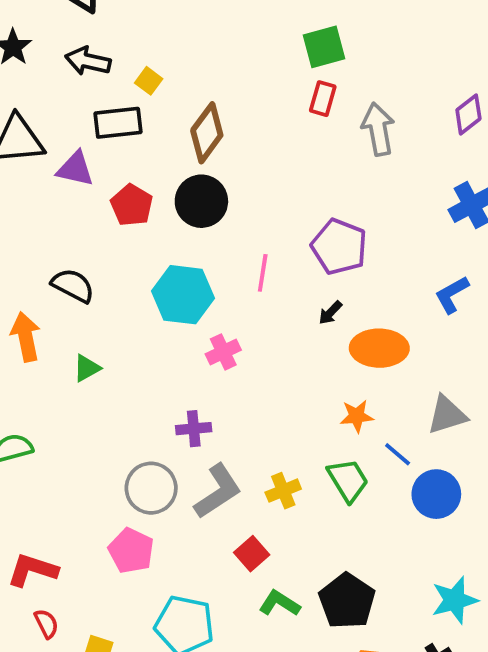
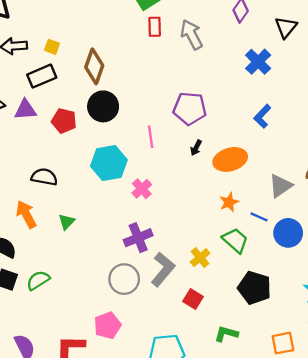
purple cross: (194, 429) -> (138, 238), size x1.4
pink pentagon: (131, 551) -> (107, 325), moved, turned -30
black pentagon: (347, 601) -> (254, 288), moved
green L-shape: (279, 603) -> (226, 334), moved

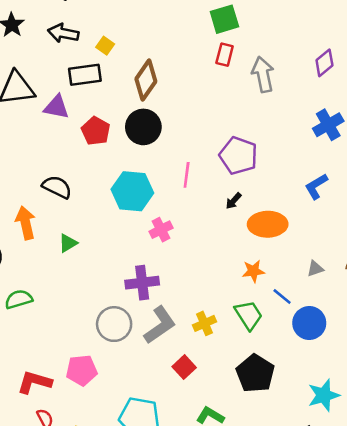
gray triangle: (280, 186) -> (315, 269), size x0.6

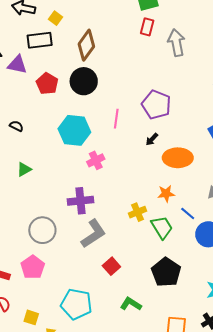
black semicircle: (57, 187) -> (16, 126), size x0.6
yellow cross: (204, 323) -> (138, 212), moved
gray circle: (114, 324) -> (42, 230), moved
pink pentagon: (82, 370) -> (33, 267), turned -30

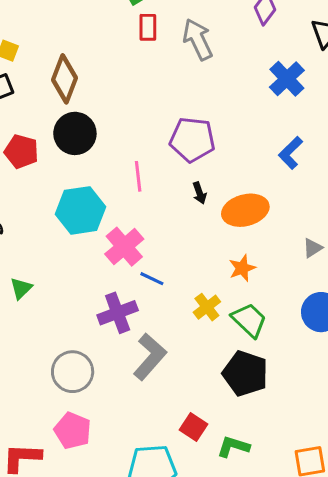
black arrow: (152, 139) -> (200, 193), turned -48
pink cross: (96, 160) -> (124, 247), size x1.4
blue line: (188, 213) -> (152, 279), moved
red square: (111, 266) -> (193, 427), moved
black pentagon: (166, 272) -> (245, 373), moved

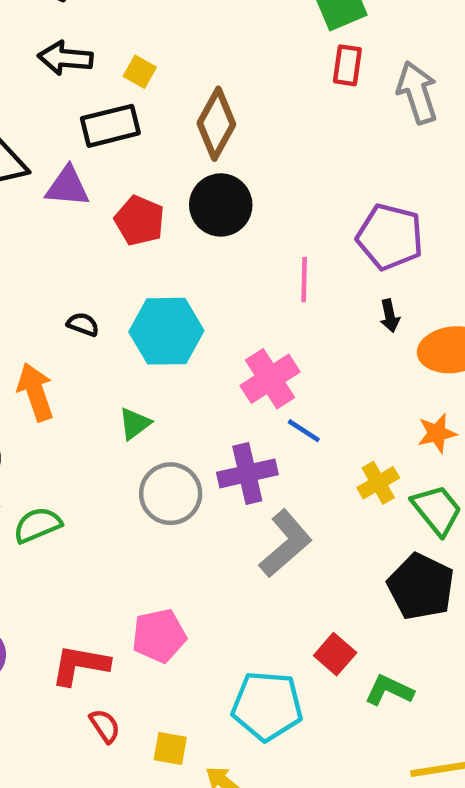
cyan hexagon: (81, 210) -> (166, 331), moved
green triangle: (21, 288) -> (135, 424), moved
gray circle: (73, 372) -> (171, 494), moved
pink pentagon: (73, 431) -> (159, 636), turned 30

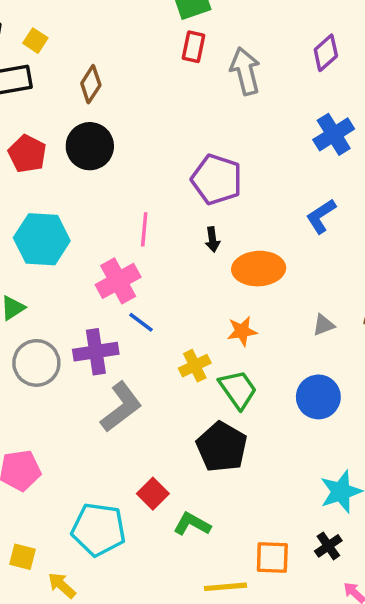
brown diamond: (216, 124) -> (91, 84), size x0.7
pink line: (304, 280) -> (144, 229), moved

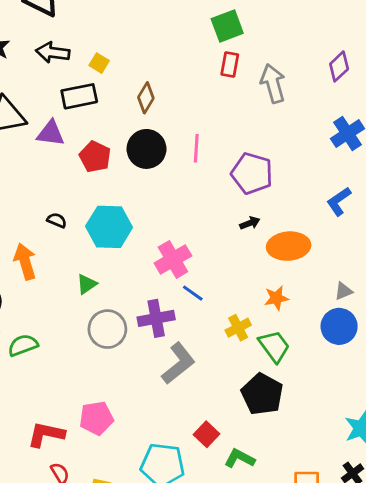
pink line: (144, 229) -> (196, 148), moved
black arrow: (212, 239) -> (250, 223), turned -102
blue circle: (318, 397) -> (339, 326), moved

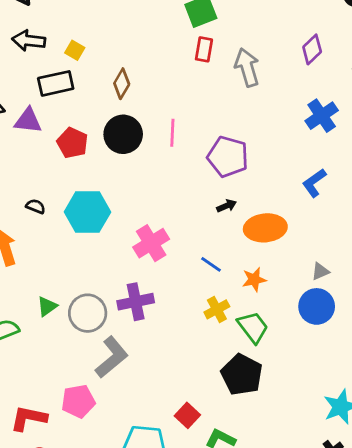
green triangle: (87, 284) -> (47, 306), moved
blue line: (193, 293) -> (211, 264), moved
gray L-shape: (178, 363) -> (112, 357), moved

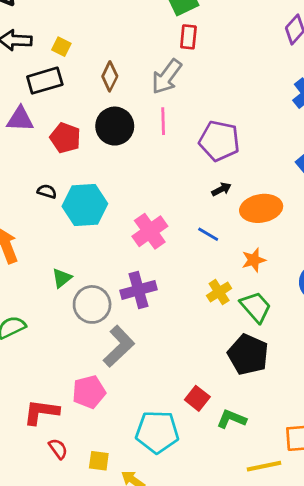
gray arrow: (247, 67) -> (167, 77), moved, turned -123
black semicircle: (36, 206) -> (47, 191), moved
blue line: (211, 264) -> (208, 234), moved
green triangle: (47, 306) -> (62, 278), moved

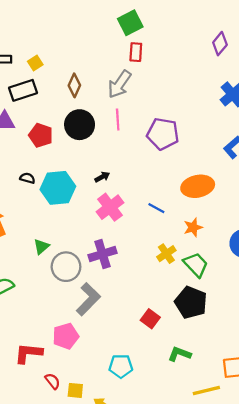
yellow square: (61, 47) -> (35, 63), turned 32
black arrow: (221, 189) -> (102, 177), moved
red square: (197, 398) -> (150, 319), moved
cyan pentagon: (157, 432) -> (121, 366), size x0.7
red semicircle: (58, 449) -> (53, 381), moved

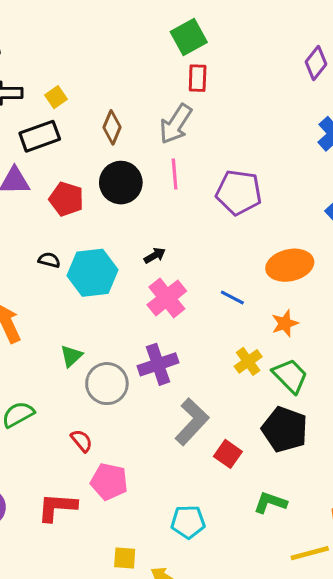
gray L-shape: (88, 299) -> (192, 422), moved
pink pentagon: (66, 336) -> (109, 482), turned 30
red semicircle: (53, 381) -> (82, 441), moved

